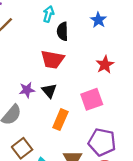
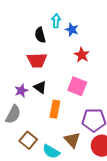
cyan arrow: (48, 14) -> (56, 21), moved
blue star: (98, 20) -> (72, 30), moved
pink square: (92, 99) -> (77, 86), turned -36

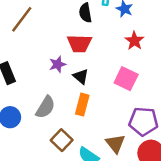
purple star: (21, 91) -> (57, 64), moved
orange rectangle: (55, 109) -> (82, 105), moved

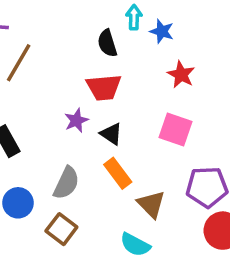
orange rectangle: (82, 105) -> (118, 173), turned -45
brown square: (62, 140) -> (61, 229), moved
brown triangle: (115, 144) -> (151, 204), moved

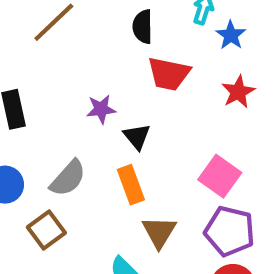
black semicircle: (107, 43) -> (143, 27), moved
red trapezoid: (104, 87) -> (169, 74), moved
pink square: (175, 130) -> (220, 176), moved

